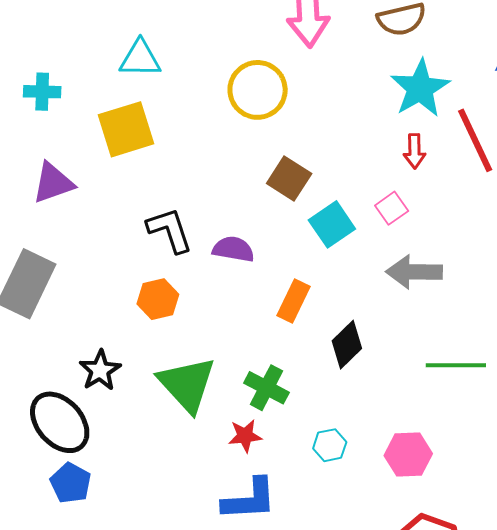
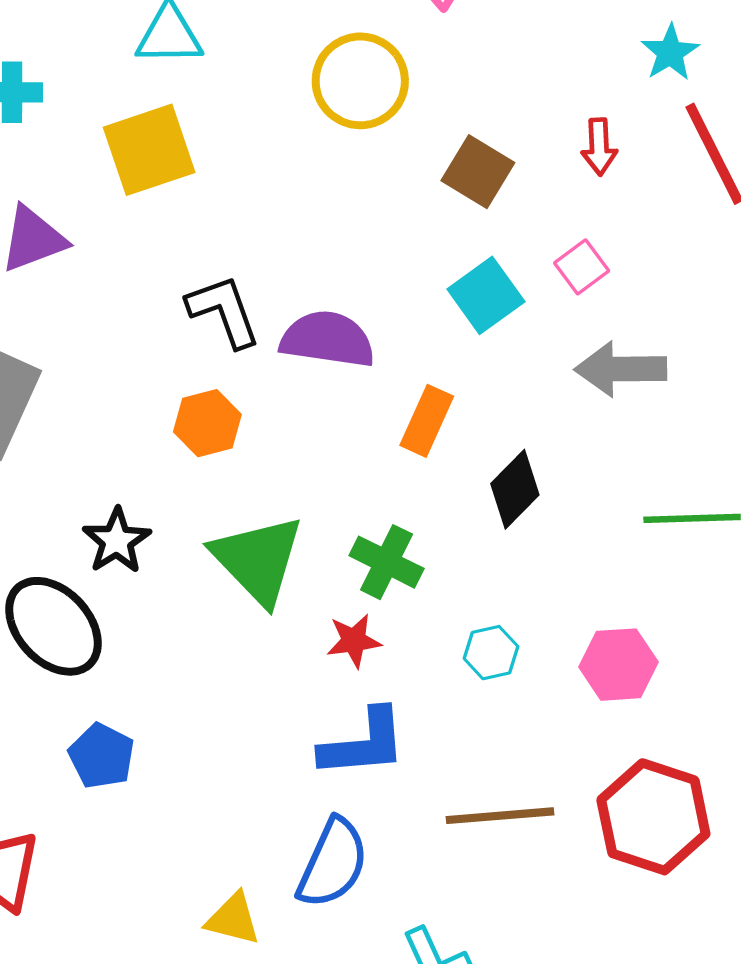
cyan star: (420, 88) -> (670, 53), moved, size x0.6
red arrow: (414, 151) -> (599, 147), moved
brown square: (289, 179) -> (478, 172), moved
purple semicircle: (233, 249) -> (327, 339), size x1.4
blue pentagon: (71, 483) -> (102, 756), moved

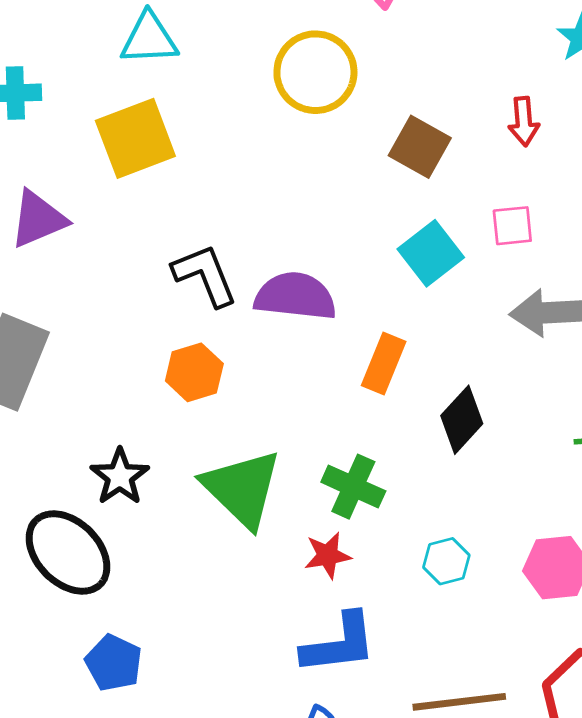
pink square: (582, 267) -> (512, 226), turned 33

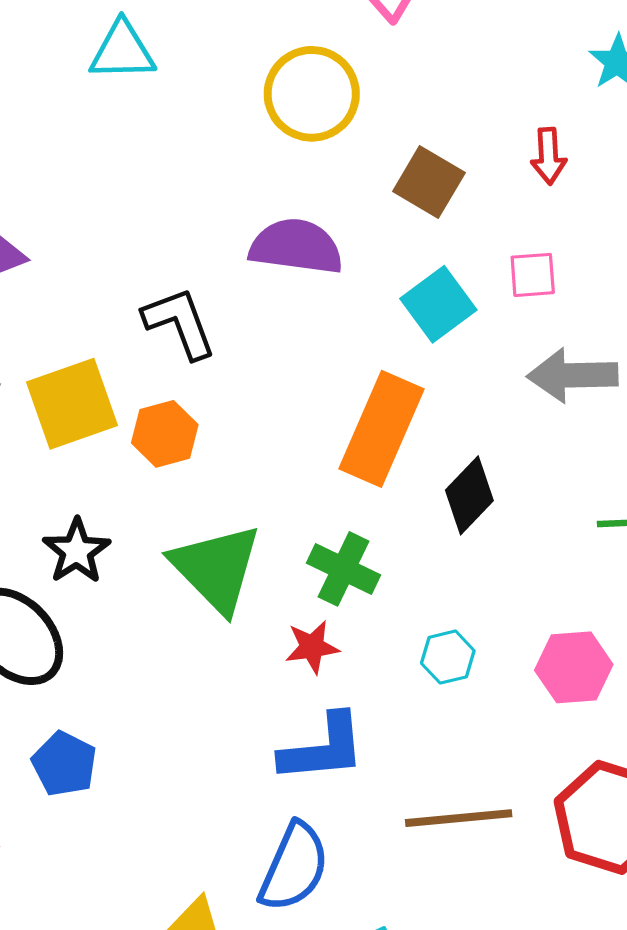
yellow square: (135, 138) -> (72, 404), moved
purple semicircle: (295, 296) -> (296, 247), moved
orange rectangle: (384, 363) -> (382, 429), size x1.6

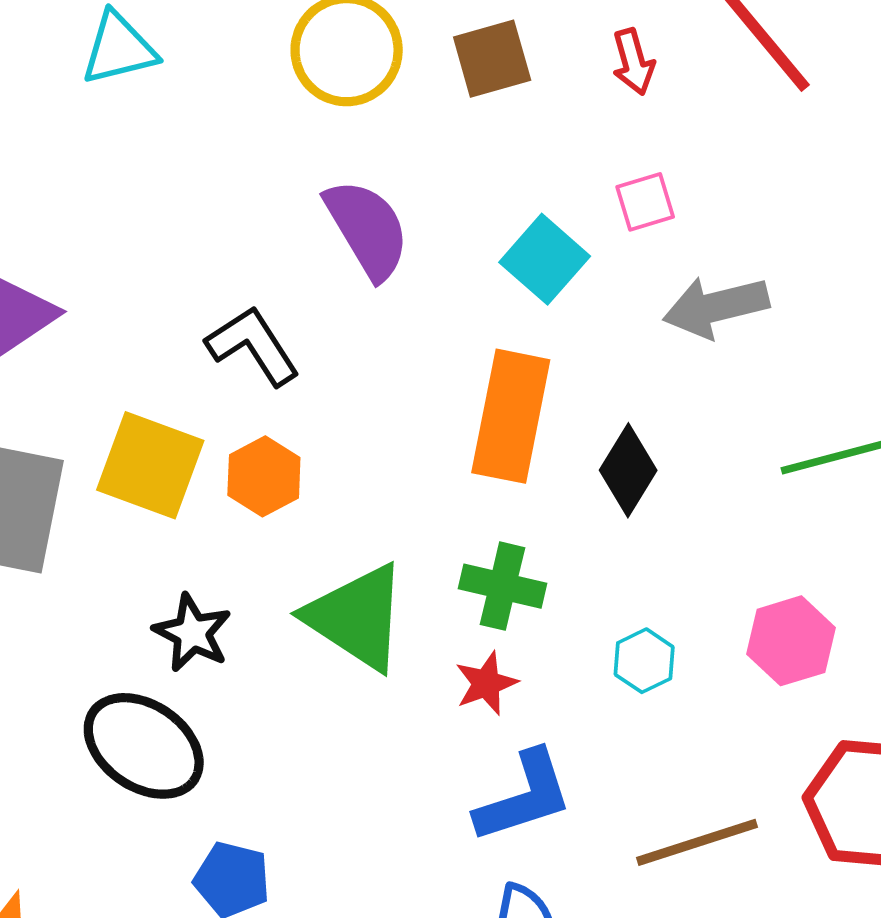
brown square: (429, 182) -> (492, 59), moved, turned -34
purple semicircle: (296, 247) -> (367, 229), turned 64
yellow square: (72, 404) -> (150, 465), turned -38

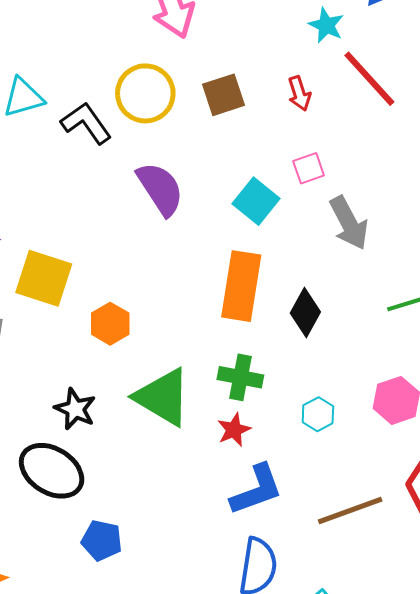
gray arrow: (716, 307) -> (349, 223), turned -102
black L-shape: (253, 346) -> (86, 123), moved
yellow square: (150, 465) -> (44, 278), moved

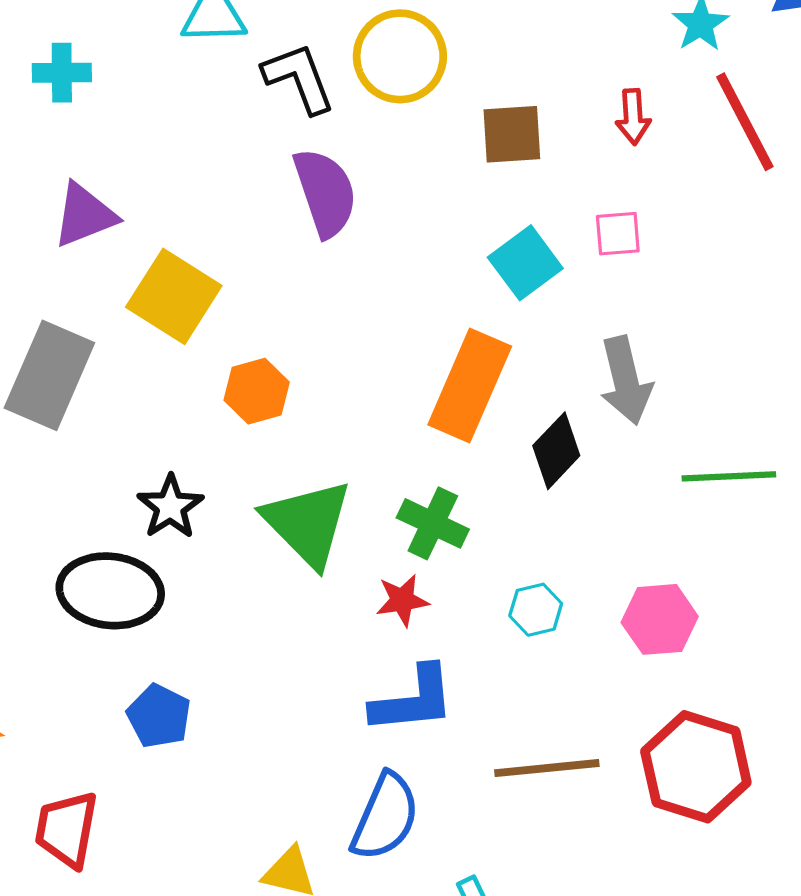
brown square: (223, 95) -> (512, 134), moved
purple semicircle: (160, 189) -> (325, 192), moved
gray arrow: (349, 223) -> (626, 380), moved
black ellipse: (52, 471) -> (110, 591), turned -40

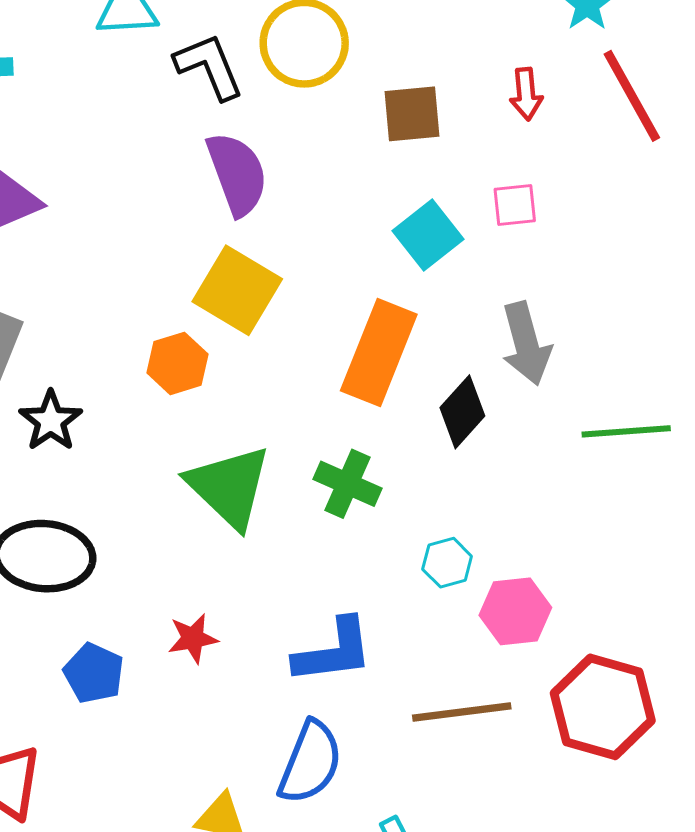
yellow square: (174, 296) -> (237, 290), moved
black star: (170, 507) -> (51, 421), moved
red star: (402, 600) -> (193, 638), moved
pink hexagon: (660, 619) -> (515, 611), moved

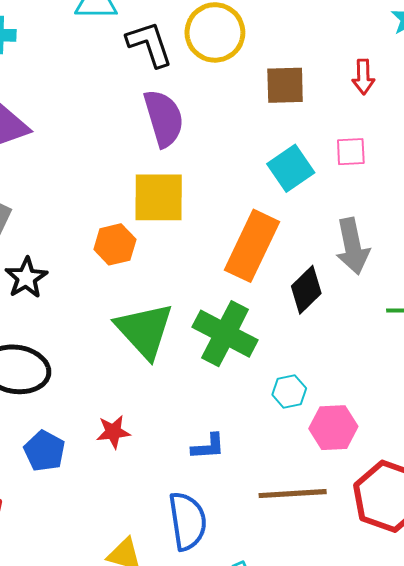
yellow square: (237, 290) -> (159, 197), turned -34
green cross: (348, 484) -> (225, 334), size x1.4
blue L-shape: (334, 651) -> (208, 447), size x0.6
blue semicircle: (310, 762) -> (188, 521), turned -34

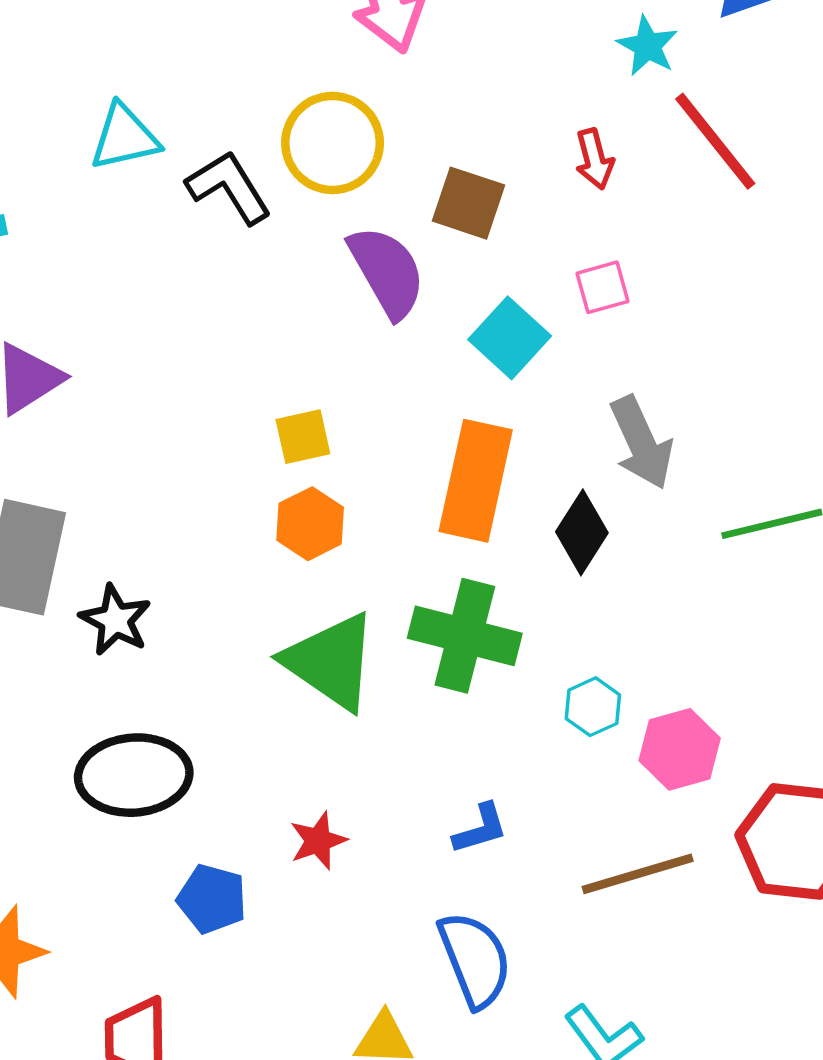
brown square: (285, 85) -> (468, 203), turned 33
purple semicircle: (164, 118) -> (387, 272), moved
yellow square: (159, 197) -> (303, 437), size x0.6
orange hexagon: (115, 244) -> (310, 524), moved

